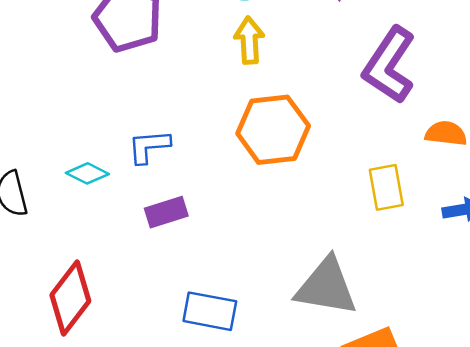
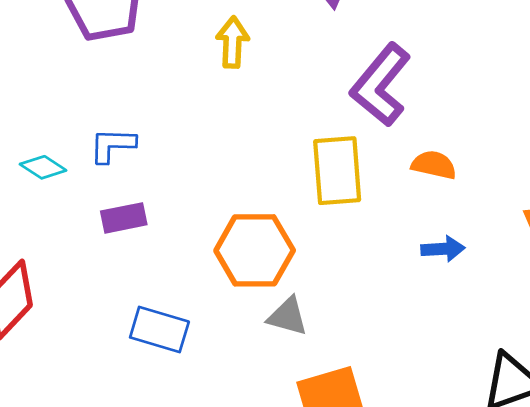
orange hexagon: (273, 130) -> (255, 250), moved
yellow rectangle: (386, 187) -> (337, 171), moved, size x1.4
gray triangle: (326, 287) -> (288, 316), size x0.6

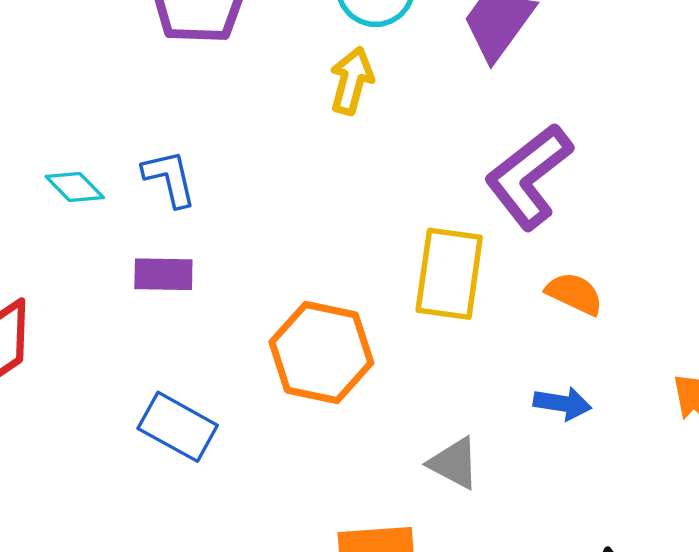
blue L-shape: (112, 145) -> (169, 178), turned 63
gray triangle: (288, 316) -> (454, 463), moved

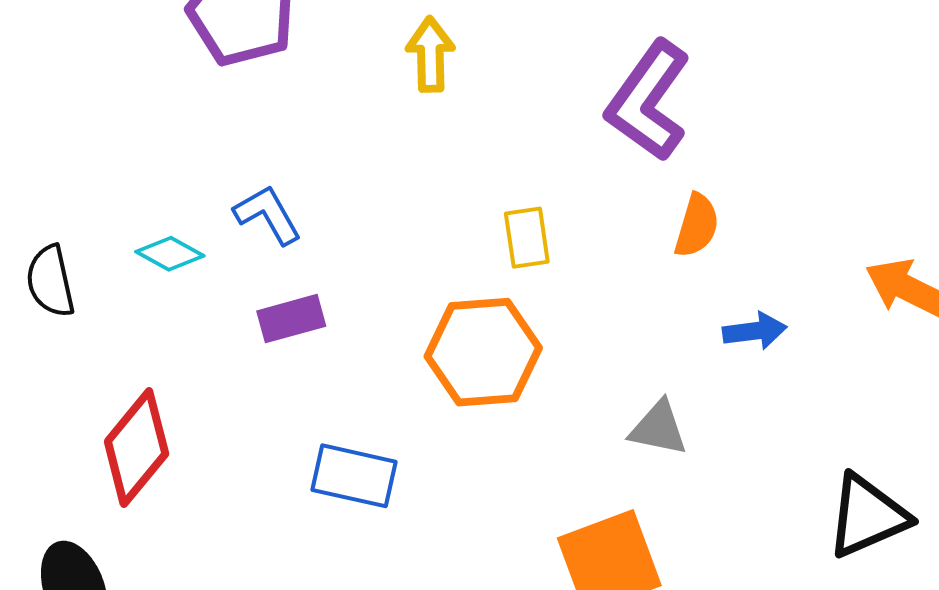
yellow rectangle: (449, 274) -> (527, 238), moved, size x0.6
orange semicircle: (574, 294) -> (697, 226), moved, turned 98

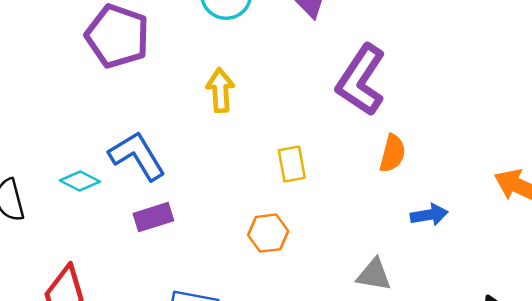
yellow arrow: (430, 54) -> (220, 90), moved
blue L-shape: (268, 215) -> (137, 156), size x1.4
orange hexagon: (483, 352) -> (268, 233), size x0.6

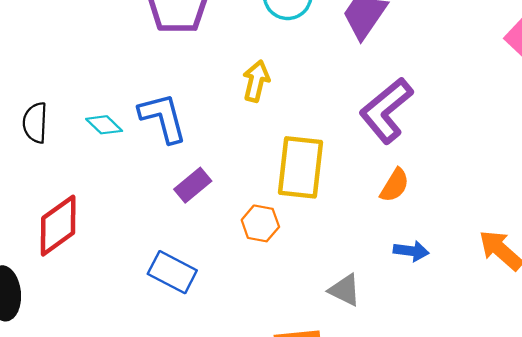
yellow rectangle: (292, 164) -> (301, 167), size x1.8
purple rectangle: (153, 217) -> (193, 185), moved, turned -39

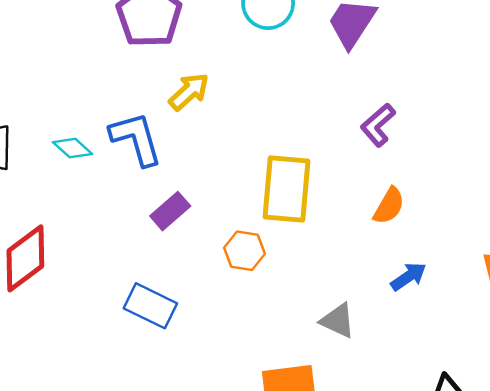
yellow arrow: (256, 81) -> (189, 92), moved, turned 36
purple L-shape: (386, 110) -> (378, 125), size x0.6
blue arrow: (411, 251) -> (409, 277), turned -40

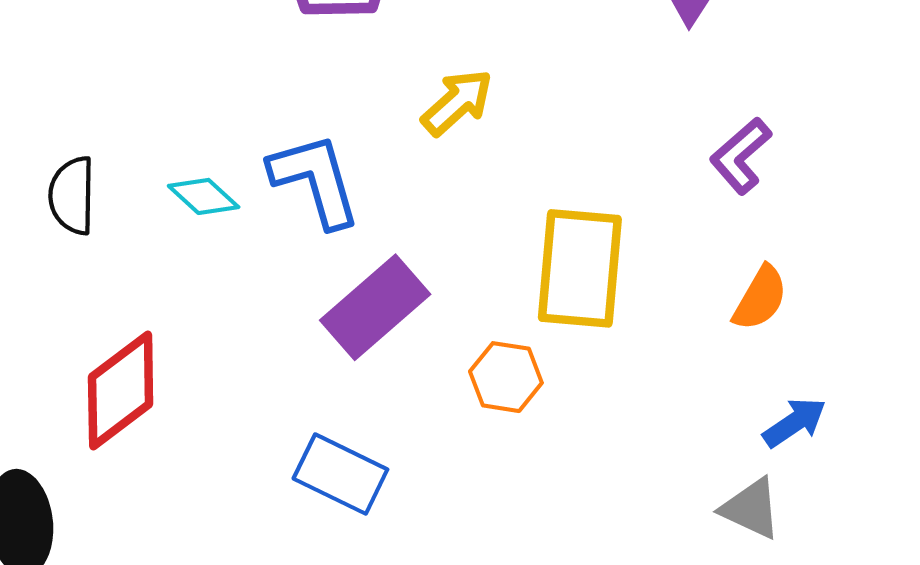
yellow arrow: (189, 92) -> (457, 102), moved
purple rectangle: (170, 211) -> (375, 307), size x1.5
gray triangle: (338, 321) -> (751, 509), moved

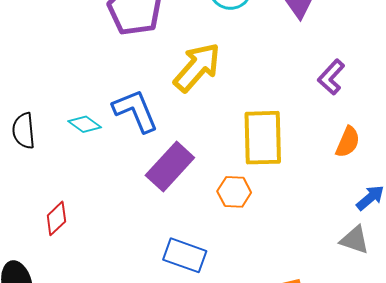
yellow arrow: (457, 102) -> (197, 67), size x1.5
red diamond: (121, 390) -> (56, 218), size x0.6
blue rectangle: (340, 474) -> (185, 255), moved

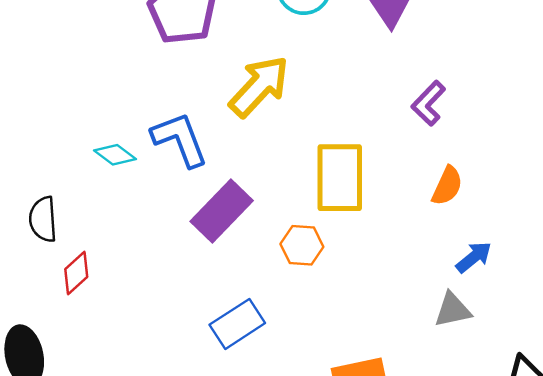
black semicircle: (24, 131) -> (43, 219), moved
gray triangle: (355, 240) -> (453, 310), turned -32
blue rectangle: (185, 255) -> (237, 324), turned -54

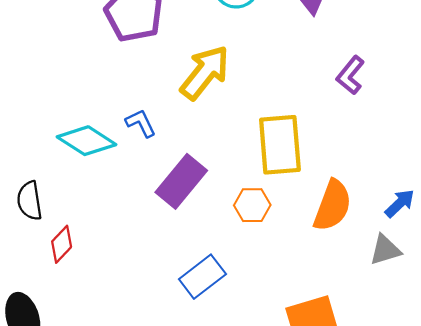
blue L-shape: (180, 139) -> (141, 123), size x0.6
cyan diamond: (115, 155) -> (86, 141), size x1.6
orange semicircle: (447, 186) -> (333, 205), moved, size x1.5

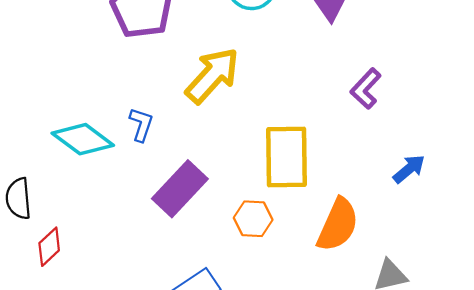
blue L-shape: (141, 123) -> (141, 124), turned 40
blue arrow: (400, 203) -> (409, 169), moved

